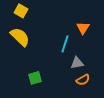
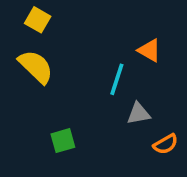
orange triangle: (83, 28) -> (149, 50), turned -32
orange semicircle: (83, 80) -> (166, 144), moved

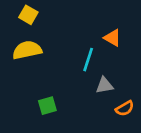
yellow semicircle: (36, 67) -> (27, 50), turned -56

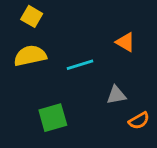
cyan line: (88, 60) -> (80, 65), moved, turned 55
green square: (47, 106) -> (53, 118), size x1.4

